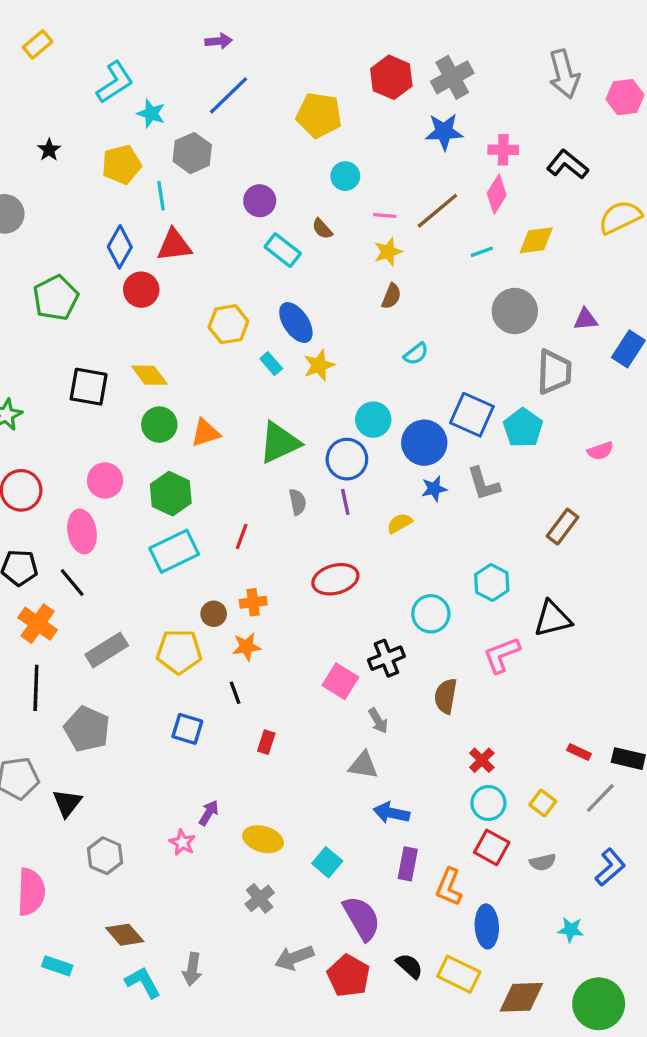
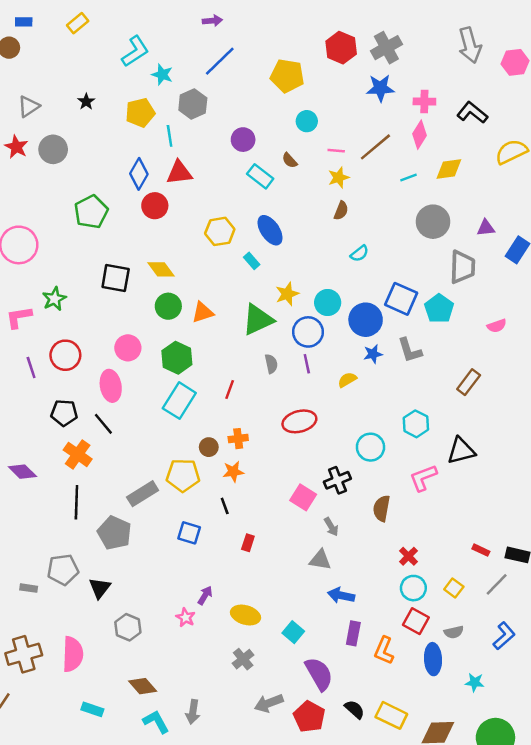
yellow star: (319, 365) -> (287, 294), moved
cyan rectangle: (174, 551) -> (179, 401), turned -32
gray rectangle: (107, 650) -> (143, 494), moved
blue ellipse: (487, 926) -> (433, 659), moved

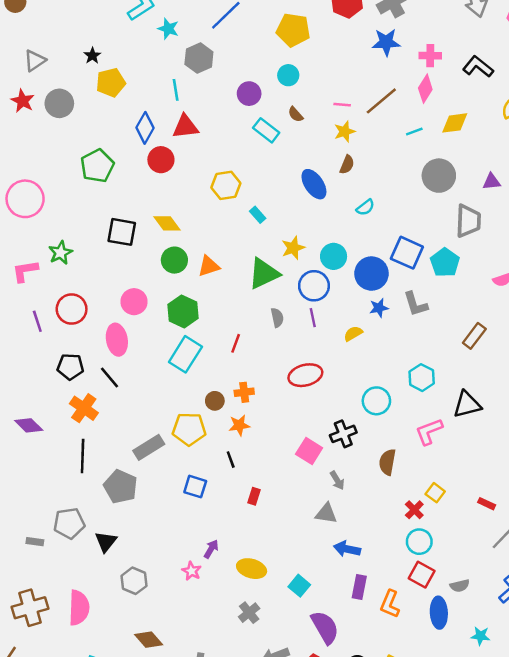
yellow pentagon: (140, 113) -> (111, 83), moved
cyan circle: (307, 121) -> (288, 75), moved
blue ellipse: (270, 230) -> (314, 184), moved
yellow square: (454, 588) -> (435, 493), moved

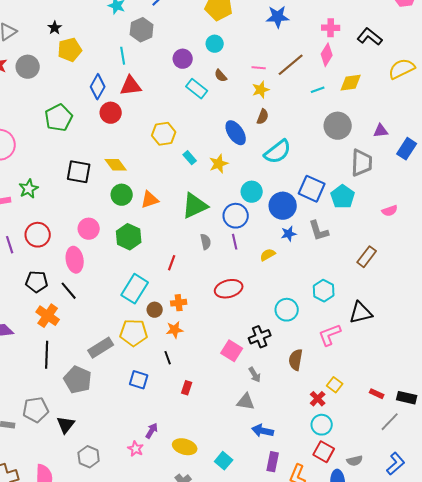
blue star: (386, 42) -> (278, 17), moved
cyan semicircle: (365, 207) -> (278, 152), size x1.8
yellow star: (293, 248) -> (219, 164), moved
cyan rectangle: (185, 354) -> (135, 289), moved

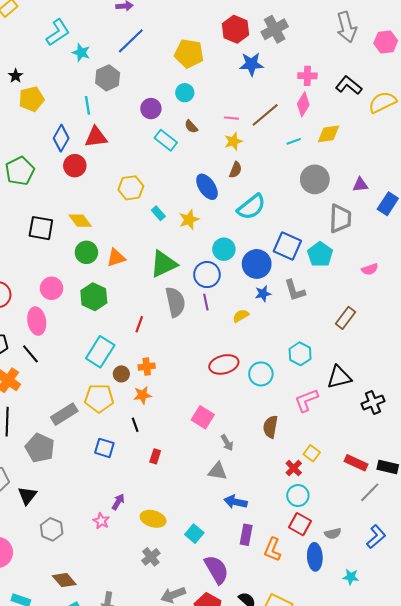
yellow semicircle: (402, 69) -> (382, 102), moved
gray semicircle: (206, 242) -> (175, 302), size x1.8
red ellipse: (229, 289) -> (224, 364), moved
black cross: (260, 337) -> (373, 402), moved
red rectangle: (377, 394) -> (356, 463), size x1.5

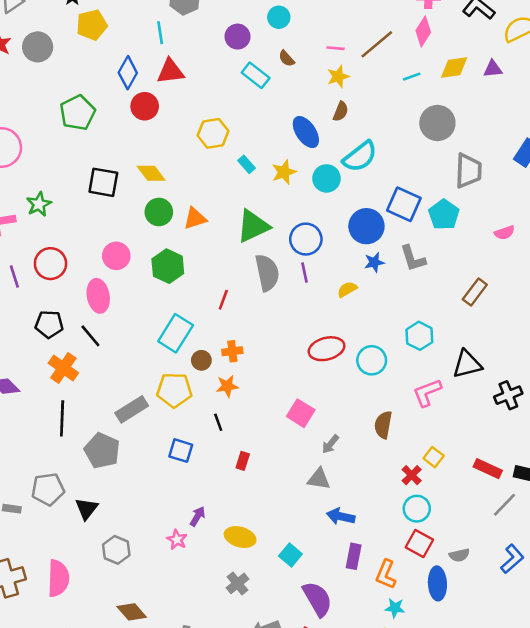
purple triangle: (360, 185) -> (493, 69), moved
cyan circle: (224, 249) -> (326, 178), moved
gray arrow: (227, 443) -> (330, 444), turned 70
cyan star: (351, 577) -> (395, 608), moved

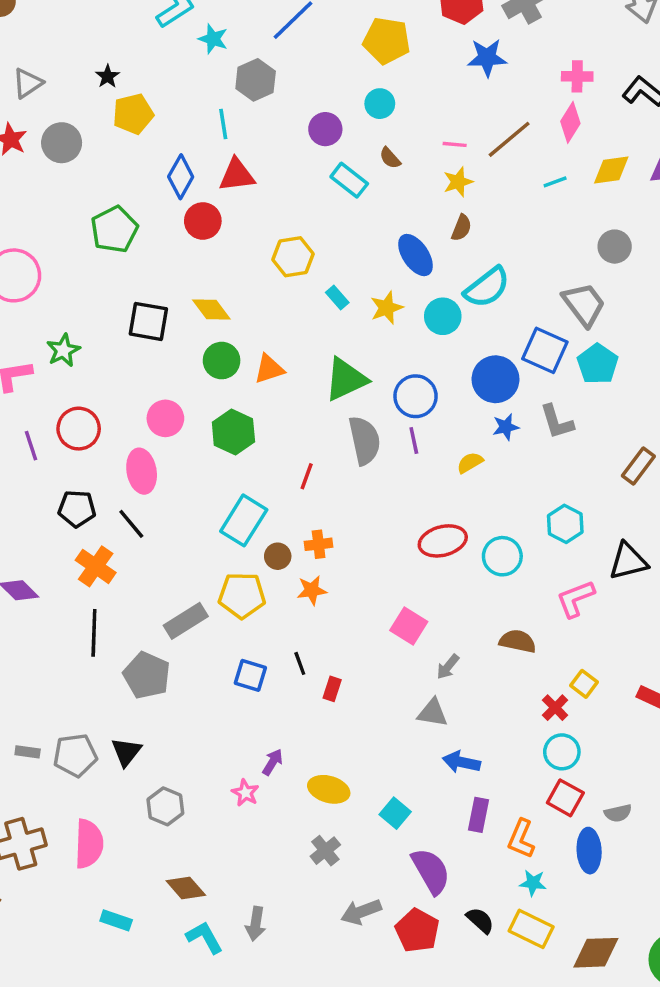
gray circle: (437, 123) -> (615, 247), moved, size x0.7
gray trapezoid: (468, 171) -> (584, 304), moved, turned -39
black line: (218, 422) -> (300, 663), moved
brown semicircle: (383, 425) -> (518, 641), turned 92
gray pentagon: (48, 489) -> (75, 755), moved

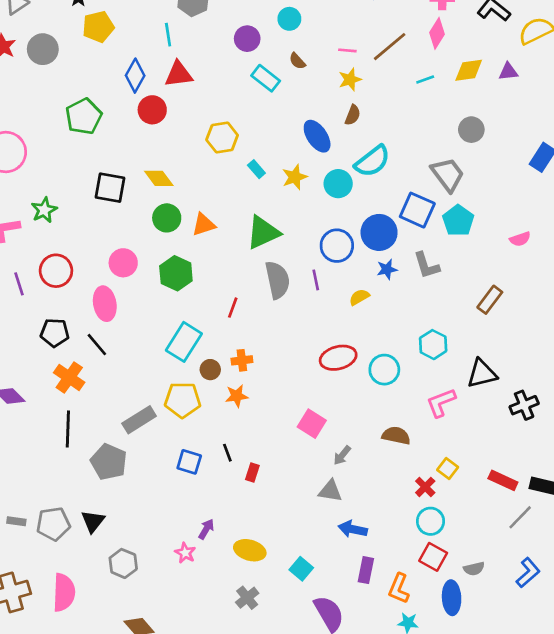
blue circle: (416, 396) -> (337, 246), moved

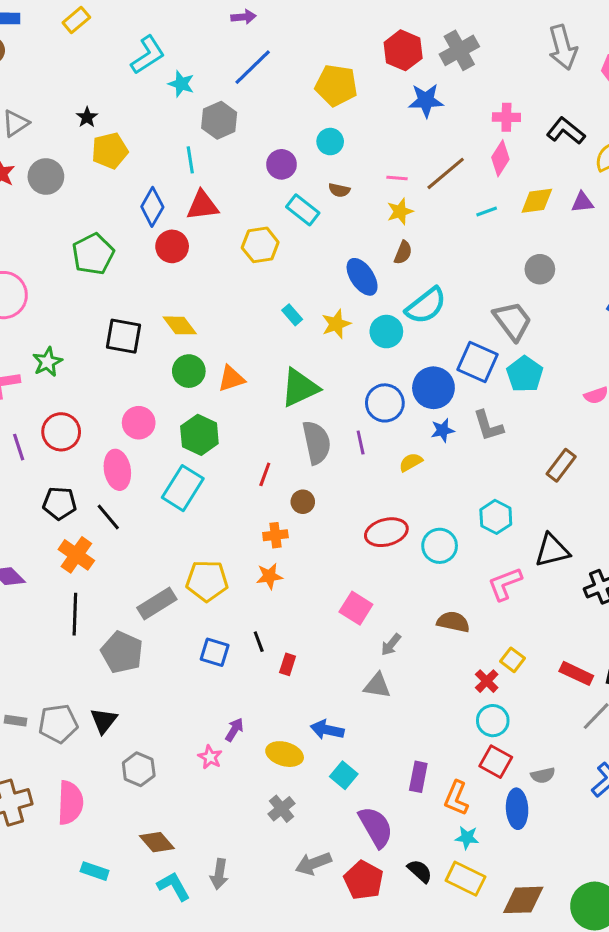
brown semicircle: (297, 61) -> (339, 190), turned -36
yellow hexagon: (222, 138) -> (260, 245), moved
cyan rectangle: (184, 342) -> (183, 488), moved
brown circle: (210, 370) -> (303, 502), moved
blue arrow: (353, 529) -> (327, 730), moved

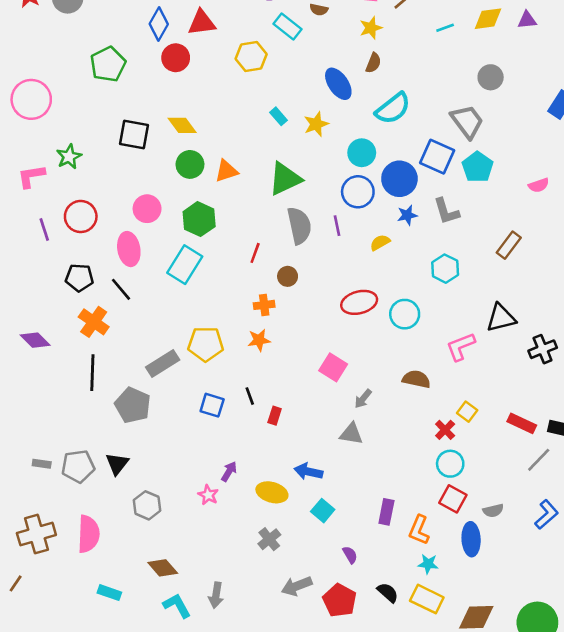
cyan circle: (386, 332) -> (362, 153), moved
cyan hexagon: (496, 517) -> (445, 269), moved
purple semicircle: (376, 827) -> (350, 555), size x0.5

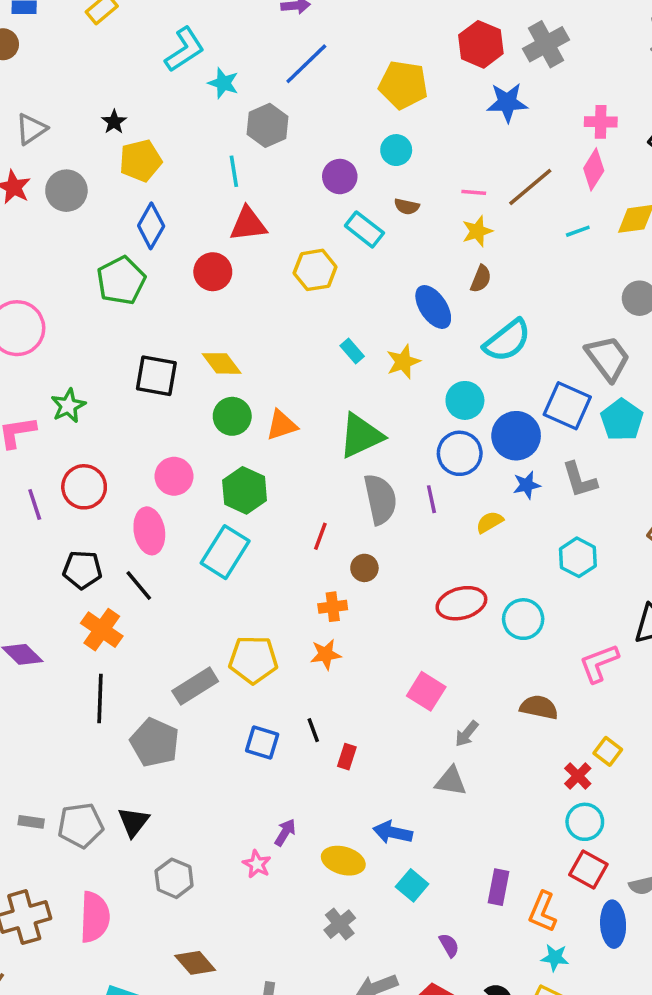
blue diamond: (159, 24) -> (151, 226), moved

